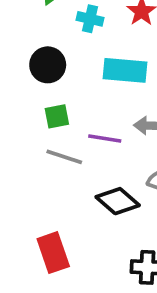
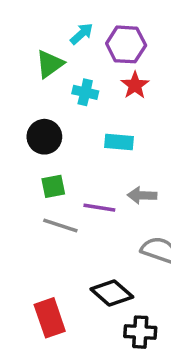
cyan rectangle: (125, 70) -> (119, 142), size x0.7
black diamond: (118, 201) -> (112, 293), moved

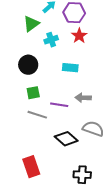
cyan cross: (85, 92) -> (51, 40), turned -32
black diamond: (112, 293) -> (66, 139), moved

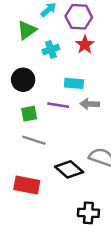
gray arrow: (83, 98) -> (90, 104), moved
purple line: (59, 105) -> (58, 105), moved
red rectangle: (31, 167) -> (27, 185), moved, turned -60

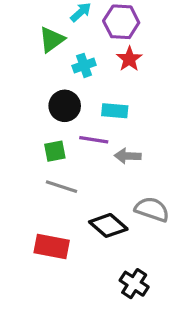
black circle: (23, 80) -> (65, 106), moved
gray arrow: (90, 104) -> (128, 156), moved
black cross: (88, 213) -> (134, 284), turned 30

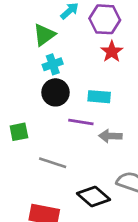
cyan cross: (84, 65) -> (53, 64), moved
green square: (55, 151) -> (19, 132), moved

